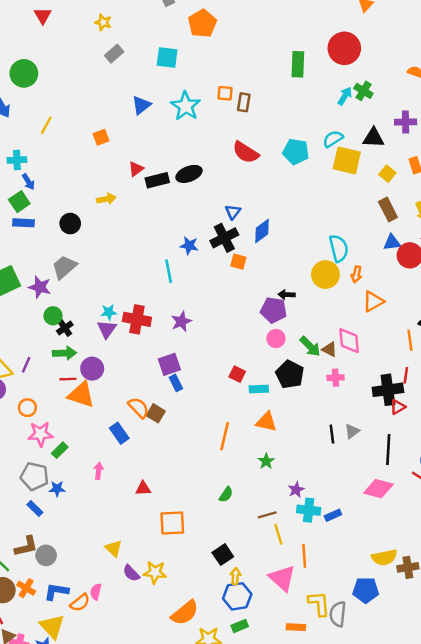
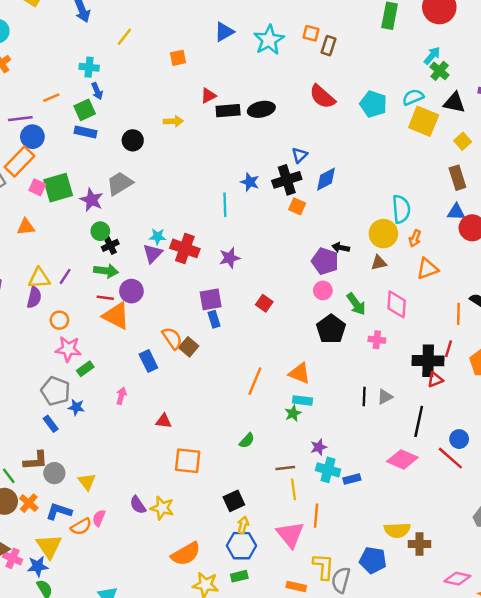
green cross: (363, 91) -> (440, 71), moved
brown triangle: (329, 349) -> (379, 263), moved, turned -49
red square: (237, 374) -> (264, 303), moved
cyan rectangle: (259, 389) -> (302, 401), moved
yellow triangle: (114, 548) -> (87, 482), moved

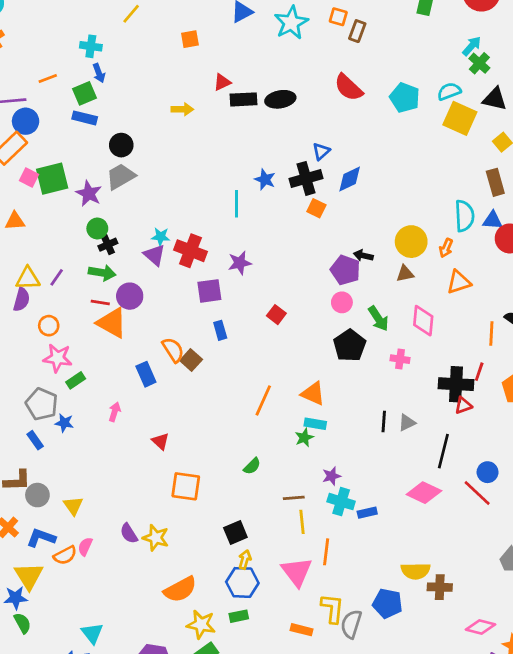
black circle: (133, 140) -> (121, 145), moved
cyan semicircle: (401, 209) -> (464, 216), moved
purple triangle: (153, 253) -> (155, 255), turned -35
purple square: (211, 299) -> (209, 291), moved
red triangle: (164, 421) -> (161, 441), turned 35

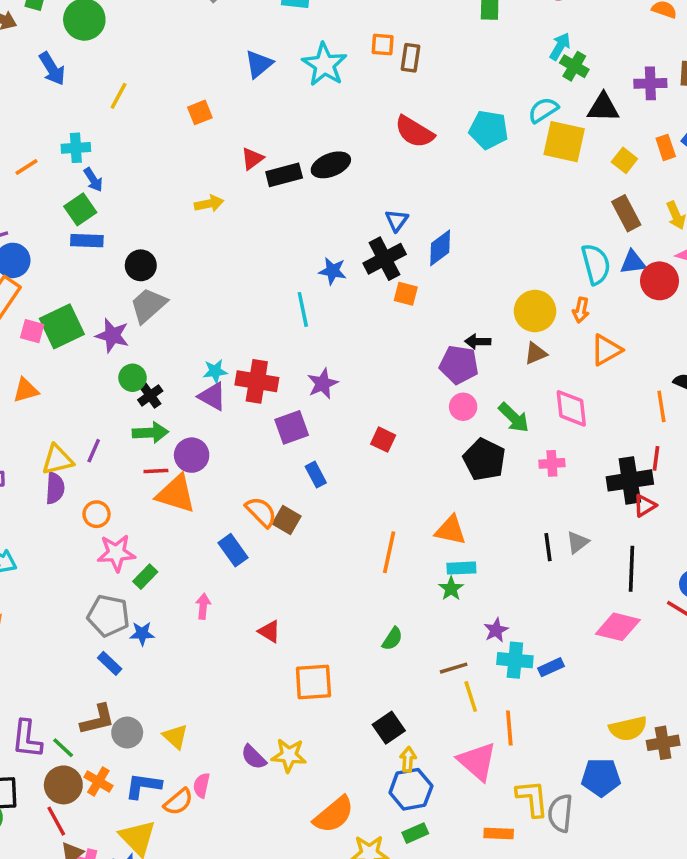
orange line: (48, 79) -> (26, 167), moved

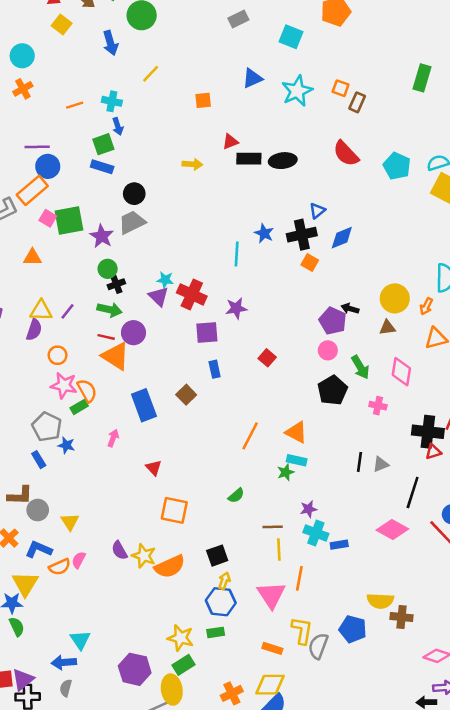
orange semicircle: (261, 512) -> (87, 391), moved
blue rectangle: (233, 550) -> (144, 405), size x1.4
orange semicircle: (334, 815) -> (170, 566), moved

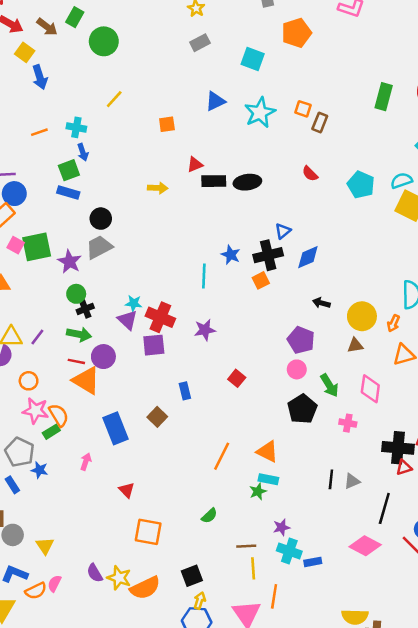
blue arrow: (110, 43) -> (40, 77), moved
red semicircle: (346, 154) -> (310, 174), size x0.6
orange square: (310, 263) -> (261, 280), moved, turned 35
black arrow: (350, 309) -> (321, 303), moved
purple square: (207, 332) -> (154, 345), moved

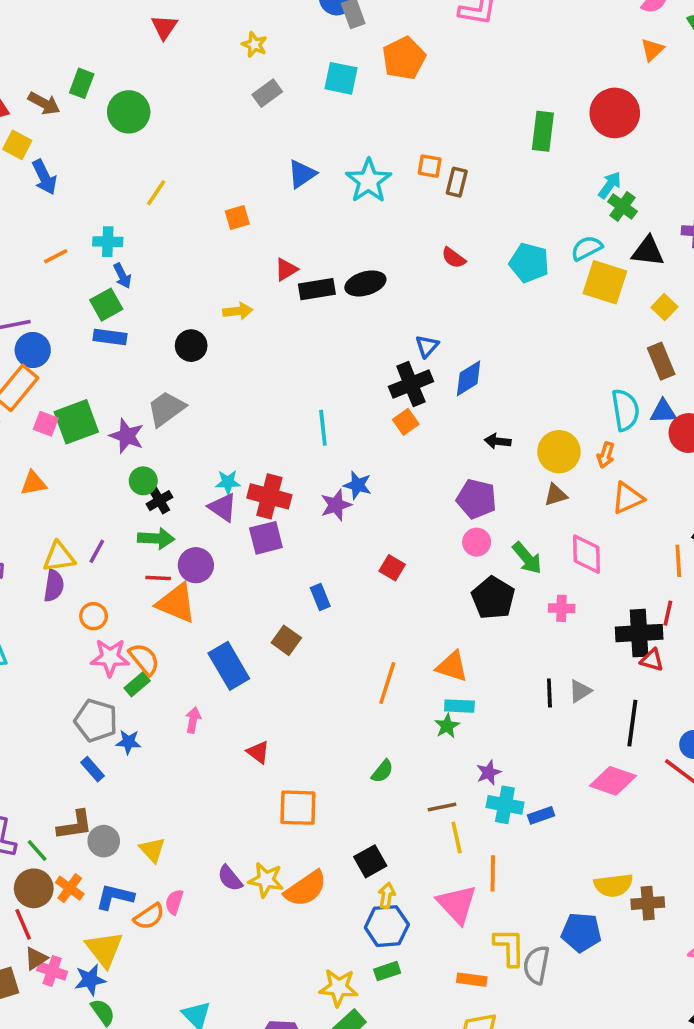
cyan square: (253, 59) -> (341, 78), moved
black circle: (101, 219) -> (191, 346), moved
blue star: (231, 255) -> (357, 485), moved
red triangle: (404, 467) -> (652, 660), turned 42

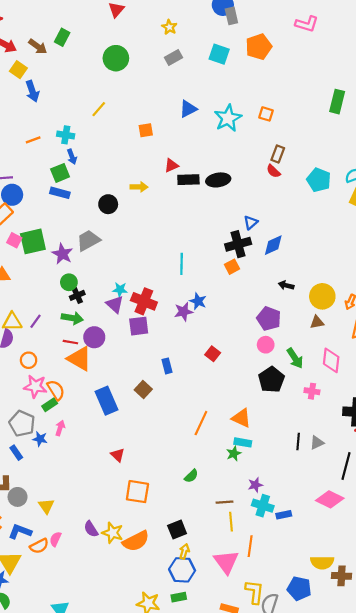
green circle: (129, 112) -> (116, 58), moved
brown rectangle: (457, 182) -> (278, 154), moved
pink arrow: (193, 720) -> (60, 428), moved

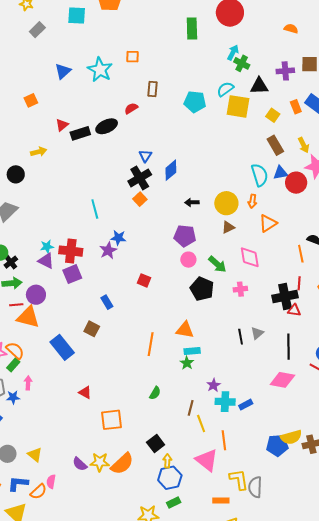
red semicircle: (273, 171) -> (131, 108), moved, turned 120
brown line: (225, 502) -> (191, 408), turned -56
blue pentagon: (299, 588) -> (277, 445), moved

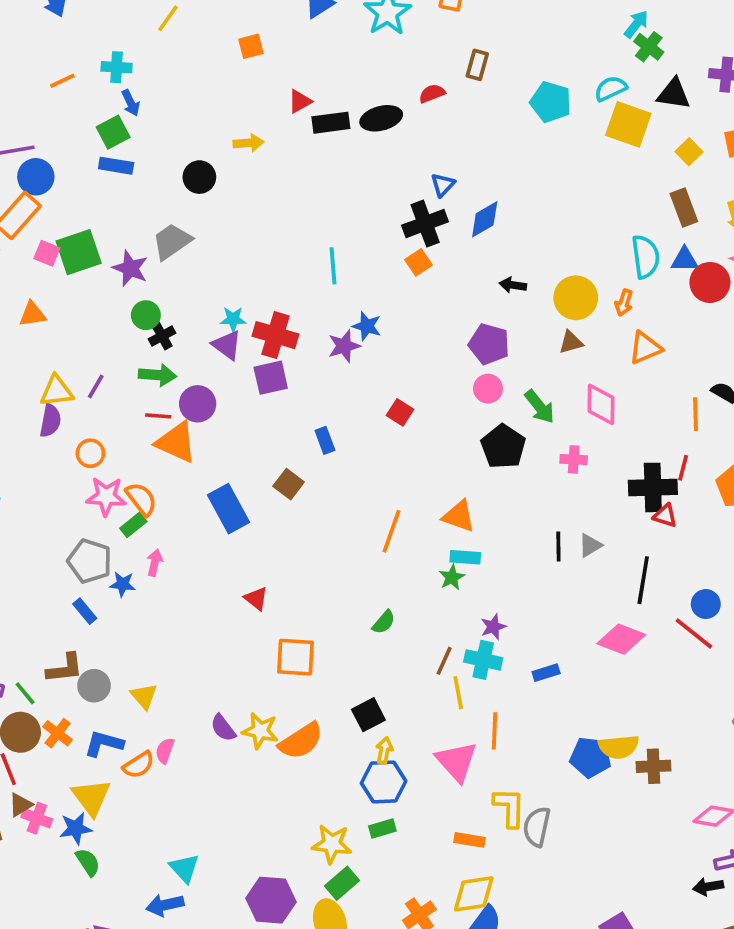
cyan cross: (225, 402) -> (483, 660), moved

